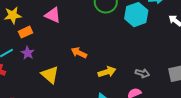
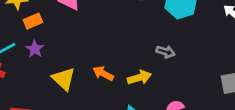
orange arrow: (79, 53) -> (103, 73), moved
gray arrow: (142, 73) -> (166, 52), moved

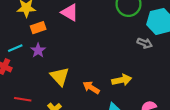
gray arrow: (166, 52) -> (145, 43), moved
orange arrow: (103, 73) -> (91, 88), moved

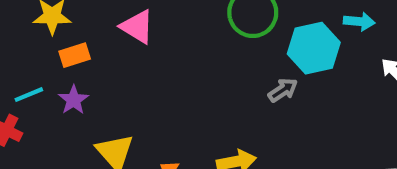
gray arrow: (145, 43) -> (283, 90), turned -56

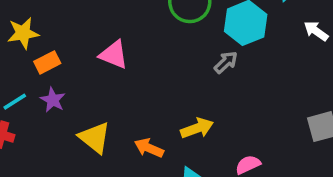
pink triangle: (137, 27) -> (114, 55), moved

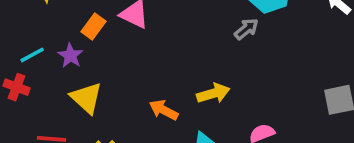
orange rectangle: (47, 62) -> (94, 26), moved, turned -30
yellow triangle: (95, 138) -> (86, 98), moved

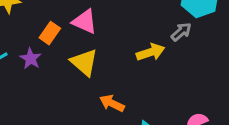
yellow arrow: (213, 93) -> (150, 52), moved
yellow triangle: (86, 98) -> (84, 62), moved

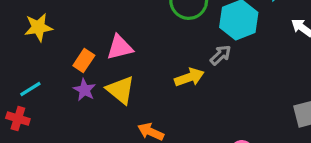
pink triangle: (85, 22) -> (120, 47), turned -36
purple star: (31, 59) -> (85, 90), moved

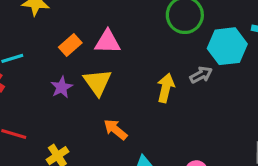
yellow arrow: (189, 77) -> (166, 88), turned -72
purple star: (85, 90) -> (62, 87), moved

